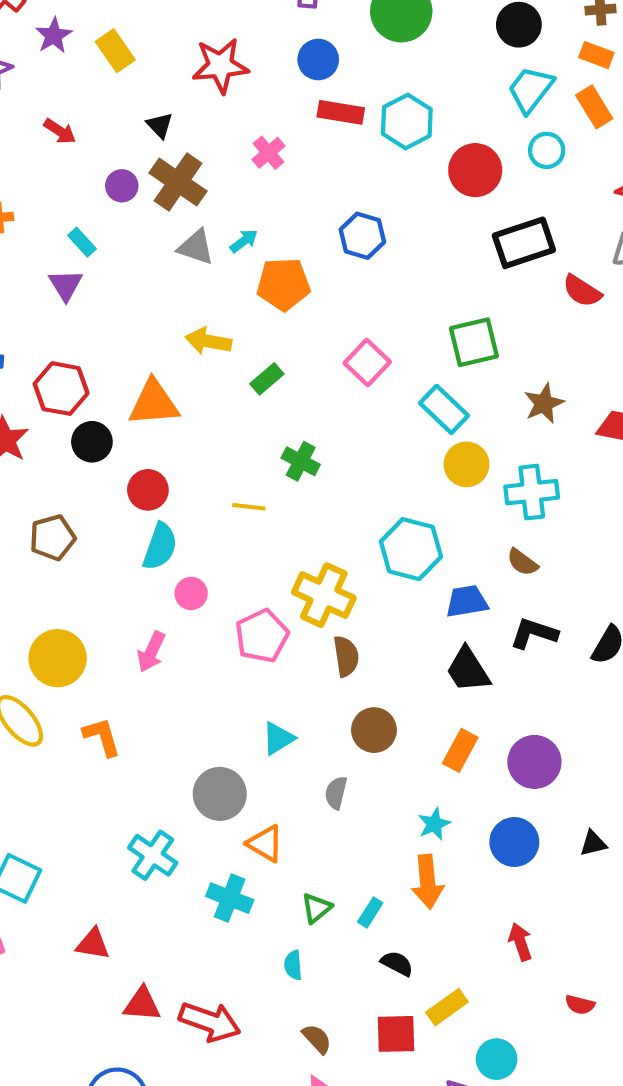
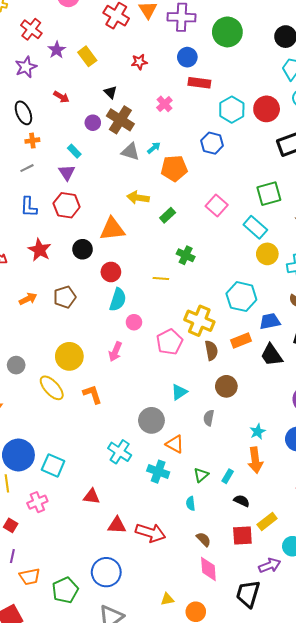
red star: (220, 66) -> (139, 62), size x0.6
cyan hexagon: (407, 121) -> (232, 110), moved
red hexagon: (61, 389) -> (67, 205), moved
orange rectangle: (460, 750) -> (241, 340), moved, turned 42

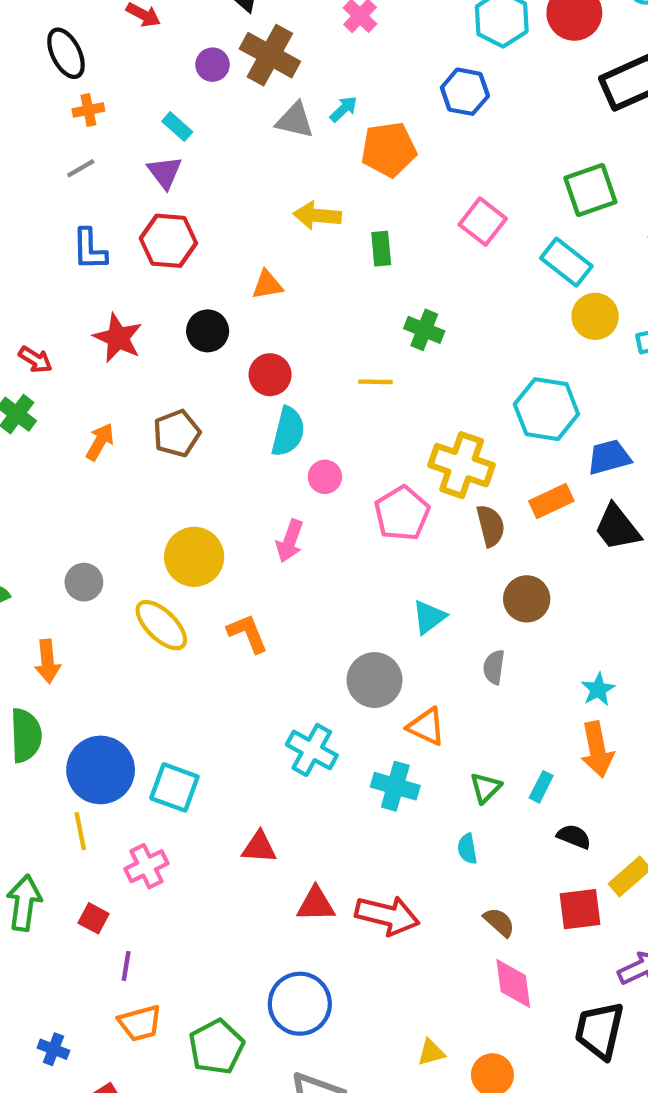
green rectangle: (168, 215) -> (381, 249), turned -49
orange triangle: (112, 229) -> (267, 285), size x0.6
orange arrow: (28, 299) -> (100, 442), turned -30
purple line: (12, 556) -> (126, 966), moved

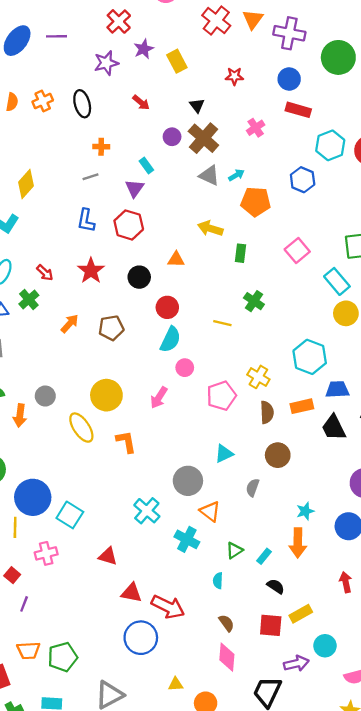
black ellipse: (66, 53) -> (82, 104), moved
yellow cross: (462, 465) -> (258, 377), size x0.7
orange arrow: (47, 661) -> (20, 415), moved
blue circle: (300, 1004) -> (141, 638), moved
orange trapezoid: (140, 1023) -> (28, 650), moved

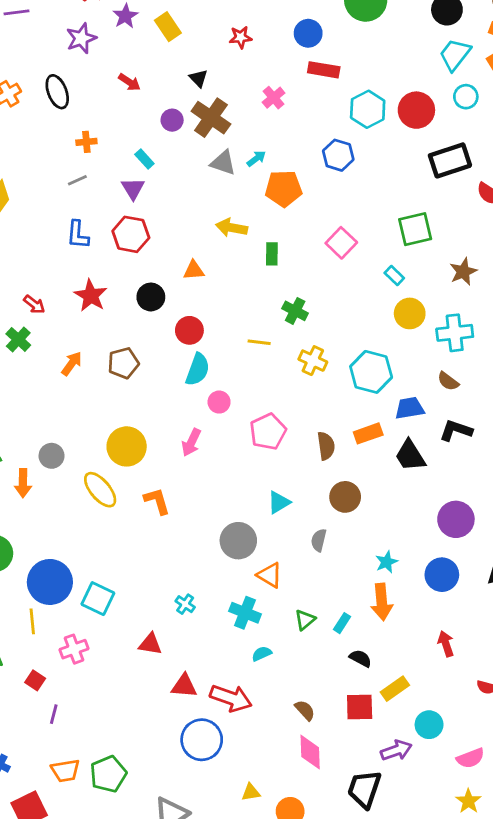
cyan rectangle: (337, 281) -> (394, 275), size x0.6
yellow cross: (258, 377) -> (313, 361), moved
cyan cross: (147, 511) -> (185, 604), moved, size x0.6
cyan semicircle: (218, 581) -> (262, 654), moved, turned 70

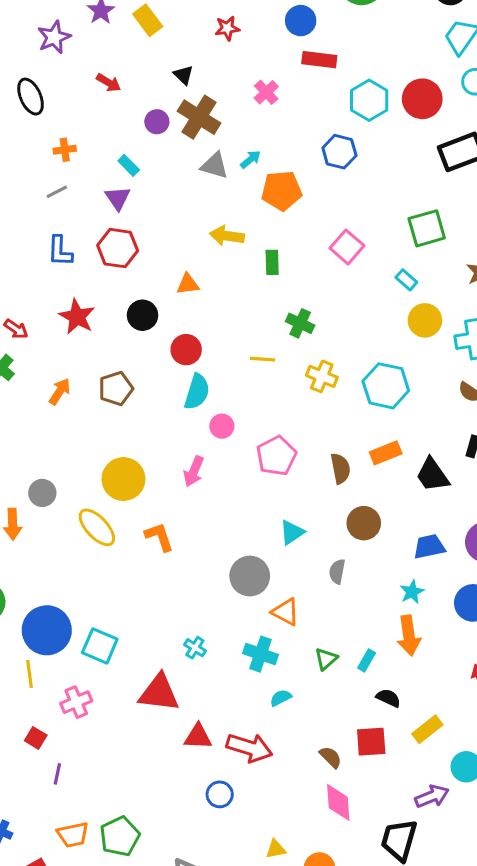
blue trapezoid: (410, 408) -> (429, 547), moved
red triangle: (150, 644) -> (159, 693), size x1.6
red square: (360, 707) -> (371, 742), moved
blue circle: (202, 740) -> (220, 794), size x0.6

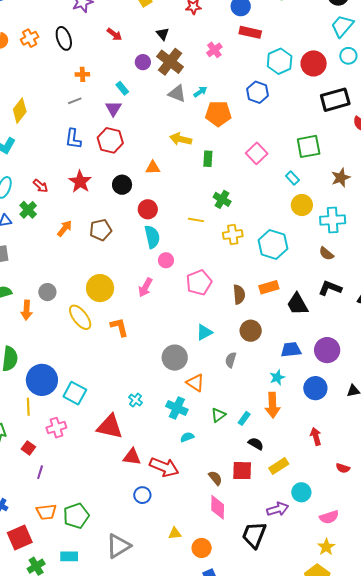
yellow cross: (322, 376) -> (233, 235), turned -36
cyan semicircle: (197, 392) -> (152, 237), turned -35

